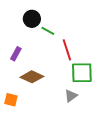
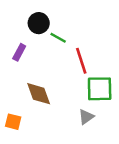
purple rectangle: (16, 54) -> (19, 52), moved
brown diamond: (32, 77) -> (39, 94), turned 45

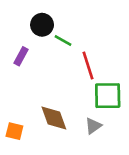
brown diamond: (39, 94) -> (54, 118), moved

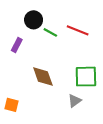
red line: (88, 65) -> (78, 30), moved, turned -50
brown diamond: (54, 118) -> (43, 77), moved

